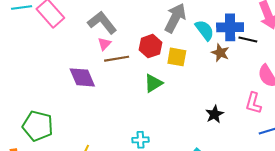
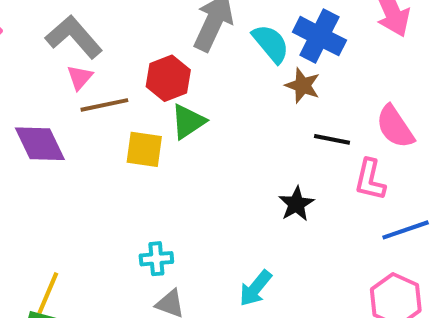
blue cross: (230, 27) -> (319, 36), turned 30
black line: (248, 39) -> (332, 139), moved
yellow square: (177, 57) -> (144, 149), moved
green triangle: (153, 83) -> (188, 122), moved

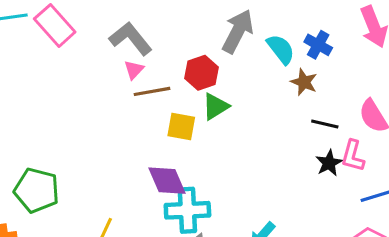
blue cross: (319, 36) -> (318, 45), size x0.7
purple diamond: (40, 144) -> (167, 181), moved
black star: (296, 204) -> (329, 163), moved
cyan cross: (156, 259) -> (187, 210), size x1.8

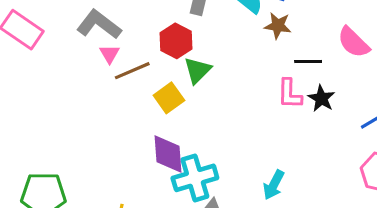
yellow square: (181, 126) -> (169, 98), turned -32
pink L-shape: (353, 156) -> (290, 94), moved
purple diamond: (167, 181) -> (168, 154), turned 33

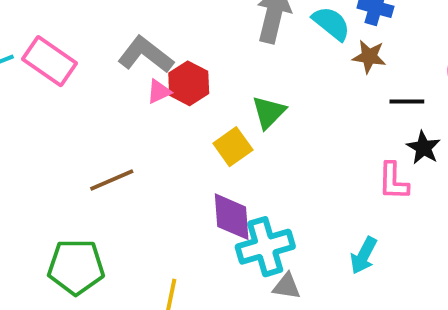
red hexagon: (176, 41) -> (189, 83), moved
pink triangle: (110, 54) -> (159, 92), turned 35
brown line: (132, 71) -> (112, 180), moved
pink L-shape: (290, 94) -> (393, 181), moved

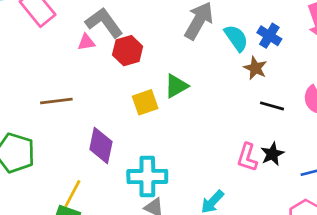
pink triangle: (159, 92) -> (86, 42), moved
black star: (423, 148) -> (272, 154), moved
purple diamond: (232, 217) -> (101, 145), moved

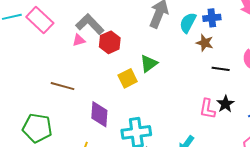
blue cross: (269, 36) -> (212, 18), turned -30
cyan semicircle: (236, 38) -> (188, 23), turned -110
brown line: (56, 101) -> (63, 86), turned 30

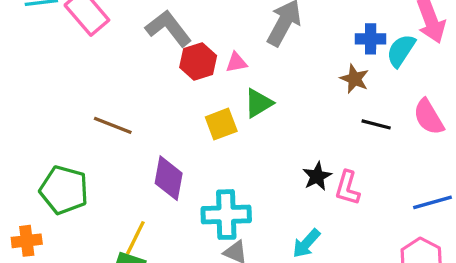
cyan semicircle: (188, 23) -> (401, 51), moved
pink triangle: (79, 40) -> (236, 62), moved
black star: (225, 104) -> (317, 176), moved

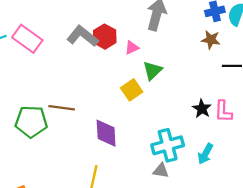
red hexagon: (198, 61) -> (105, 37), moved
green pentagon: (64, 190) -> (31, 122), moved
cyan cross: (226, 215) -> (168, 145), moved

